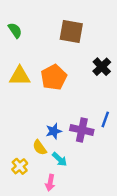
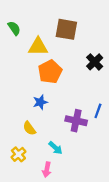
yellow triangle: (20, 76) -> (38, 47), moved
blue star: (54, 131) -> (40, 102), moved
yellow semicircle: (40, 148) -> (29, 128), moved

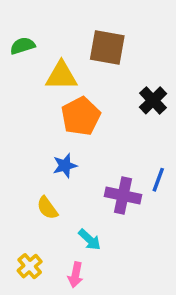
green semicircle: (14, 28) -> (23, 46), turned -72
yellow cross: (18, 154) -> (30, 266), moved

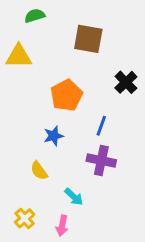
green semicircle: (23, 46) -> (35, 16), moved
yellow triangle: (61, 76) -> (19, 56), moved
blue line: (158, 180) -> (101, 126), moved

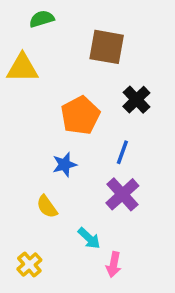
black cross: (126, 82) -> (136, 100), moved
purple cross: (101, 160) -> (122, 194), turned 36
pink arrow: (62, 226) -> (114, 265), moved

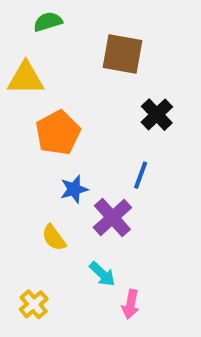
orange pentagon: (80, 115) -> (58, 133), moved
purple cross: (122, 194) -> (112, 217), moved

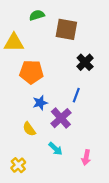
green semicircle: (48, 22) -> (37, 15), moved
orange pentagon: (58, 133) -> (31, 72), turned 30
pink arrow: (131, 304) -> (86, 157), moved

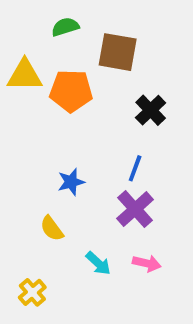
orange pentagon: (31, 72) -> (71, 91), moved
purple cross: (61, 118) -> (135, 209), moved
pink arrow: (86, 157) -> (147, 263), moved, turned -88

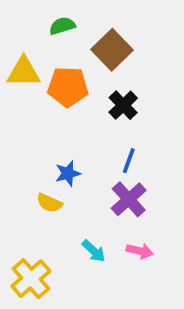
brown square: (118, 52) -> (112, 50), turned 36
black cross: (151, 110) -> (123, 105), moved
yellow semicircle: (52, 228) -> (49, 203), moved, turned -30
yellow cross: (32, 292) -> (31, 279), size x1.5

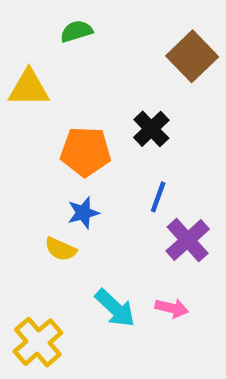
brown square: (112, 50) -> (192, 56), moved
orange pentagon: (68, 87) -> (86, 152), moved
purple cross: (129, 199) -> (188, 240), moved
cyan arrow: (94, 251) -> (115, 308), size x1.4

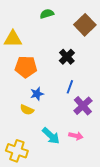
green semicircle: (76, 31) -> (47, 14), moved
orange pentagon: (86, 152) -> (26, 67), moved
yellow cross: (38, 342) -> (17, 151), turned -30

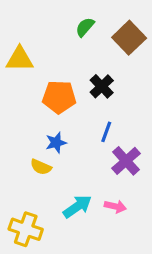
green semicircle: (47, 14) -> (85, 27), moved, turned -32
orange pentagon: (26, 67) -> (59, 97), moved
cyan arrow: (51, 136) -> (77, 206), turned -78

